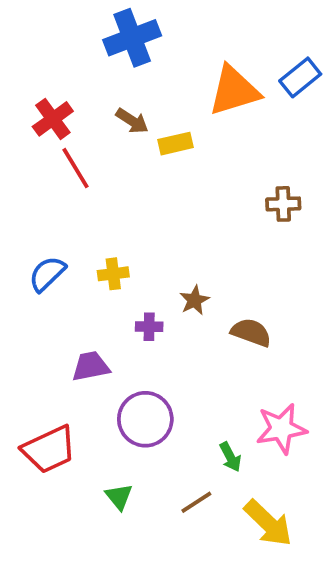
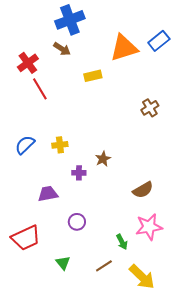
brown arrow: (132, 121) -> (62, 49), moved
brown cross: (283, 204) -> (150, 108), turned -30
brown semicircle: (251, 332) -> (143, 190), moved, turned 130
purple circle: (145, 419) -> (77, 222), size x0.6

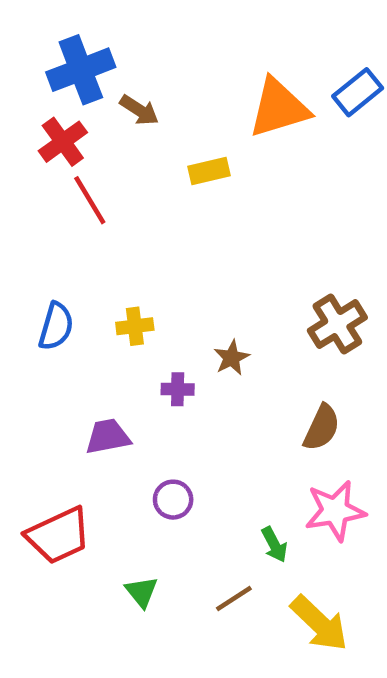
blue cross: (70, 20) -> (81, 70), moved
brown cross: (150, 108) -> (337, 324), moved, size x1.4
blue semicircle: (25, 145) -> (56, 326), turned 150
brown semicircle: (143, 190) -> (322, 428), turned -35

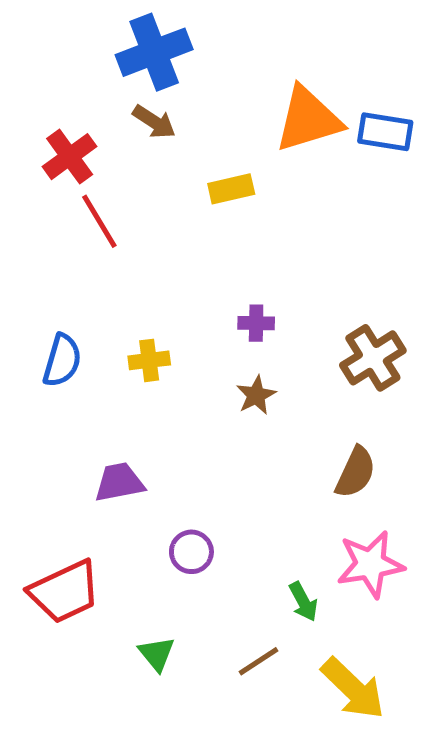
blue cross: (81, 70) -> (154, 52), moved
blue rectangle: (358, 92) -> (385, 132), moved, turned 48
purple cross: (178, 389) -> (256, 323), moved

